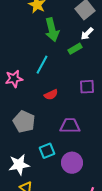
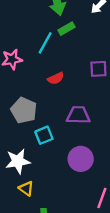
green rectangle: (75, 49) -> (66, 29), moved
cyan square: (47, 151) -> (44, 135), moved

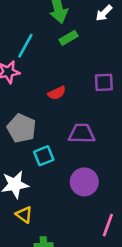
cyan line: (45, 43) -> (25, 46), moved

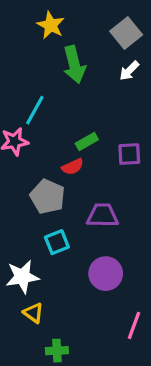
green rectangle: (69, 38) -> (87, 141), moved
gray pentagon: (21, 128) -> (47, 197), moved

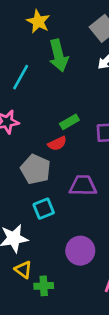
cyan line: (35, 110) -> (21, 77), moved
purple circle: (106, 274) -> (80, 251), moved
green cross: (57, 351) -> (44, 286), moved

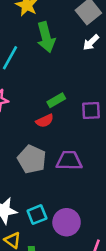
gray pentagon: (36, 169) -> (32, 159), moved
cyan square: (44, 209) -> (37, 215), moved

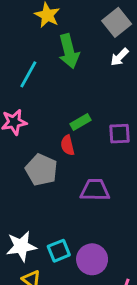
red semicircle: (45, 121) -> (67, 145), turned 102
gray pentagon: (32, 159) -> (41, 170), moved

